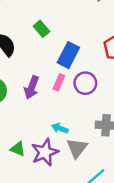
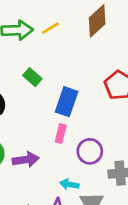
purple circle: (85, 83) -> (90, 151), moved
purple arrow: (32, 87) -> (26, 160), moved, turned -110

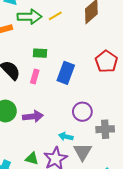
green rectangle: (32, 77) -> (40, 53), turned -40
pink rectangle: (61, 134) -> (35, 76), moved

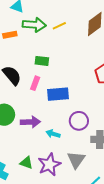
blue rectangle: (66, 73) -> (58, 94), moved, turned 60
cyan arrow: (66, 137) -> (53, 134), moved

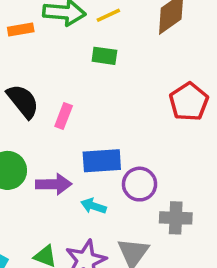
green rectangle: (42, 61) -> (104, 56), moved
blue rectangle: (58, 94) -> (102, 161), moved

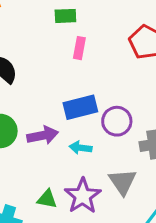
pink rectangle: (64, 116) -> (79, 48), moved

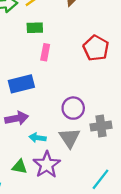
blue rectangle: (80, 107) -> (21, 84), moved
cyan arrow: (81, 148) -> (38, 138), moved
gray triangle: (123, 182) -> (69, 138), moved

